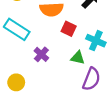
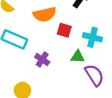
purple semicircle: (91, 79) -> (94, 75), turned -45

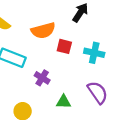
green triangle: (78, 57) -> (64, 102), moved

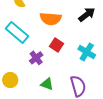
red square: (64, 46) -> (56, 45), moved

